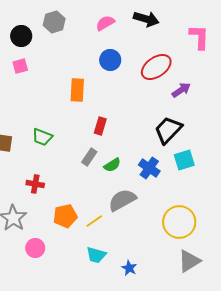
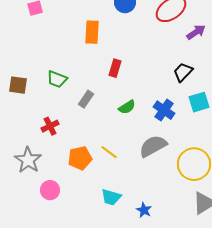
black trapezoid: (168, 130) -> (183, 72), size x0.7
gray rectangle: (89, 157) -> (86, 99), moved
red cross: (35, 184) -> (50, 126), turned -36
gray semicircle: (122, 200) -> (153, 146), moved
yellow line: (94, 221) -> (109, 152), moved, turned 72

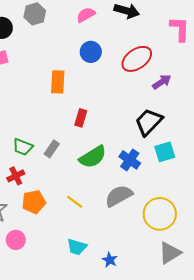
black trapezoid: (183, 72) -> (149, 122), size x1.4
green trapezoid: (57, 79) -> (23, 147), moved
green semicircle: (127, 107) -> (93, 157), size x1.6
orange pentagon: (80, 158) -> (34, 202), moved

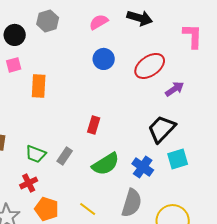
orange rectangle: (58, 82) -> (39, 86), moved
gray semicircle: (119, 196) -> (132, 203), turned 136
orange pentagon: (34, 202) -> (47, 209), turned 30

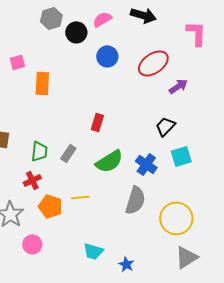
black circle: (15, 35) -> (76, 32), moved
black trapezoid: (162, 129) -> (165, 126), size x0.7
green trapezoid: (36, 154) -> (39, 151), turned -105
yellow line: (88, 209) -> (80, 197), moved, turned -42

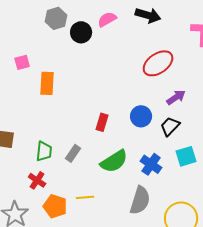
blue circle: (107, 56) -> (141, 116), moved
purple arrow: (178, 86) -> (176, 97), moved
red cross: (32, 180) -> (37, 180), turned -30

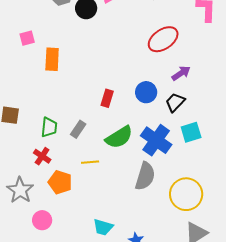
blue cross: (151, 164) -> (156, 140), size x1.4
yellow line: (85, 197) -> (90, 162), moved

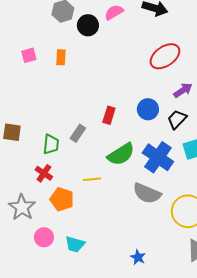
orange rectangle: (52, 59) -> (61, 57), moved, size x0.7
gray rectangle: (78, 129) -> (78, 133), moved
gray semicircle: (145, 176) -> (147, 193), turned 96
cyan trapezoid: (103, 227) -> (75, 244), moved

